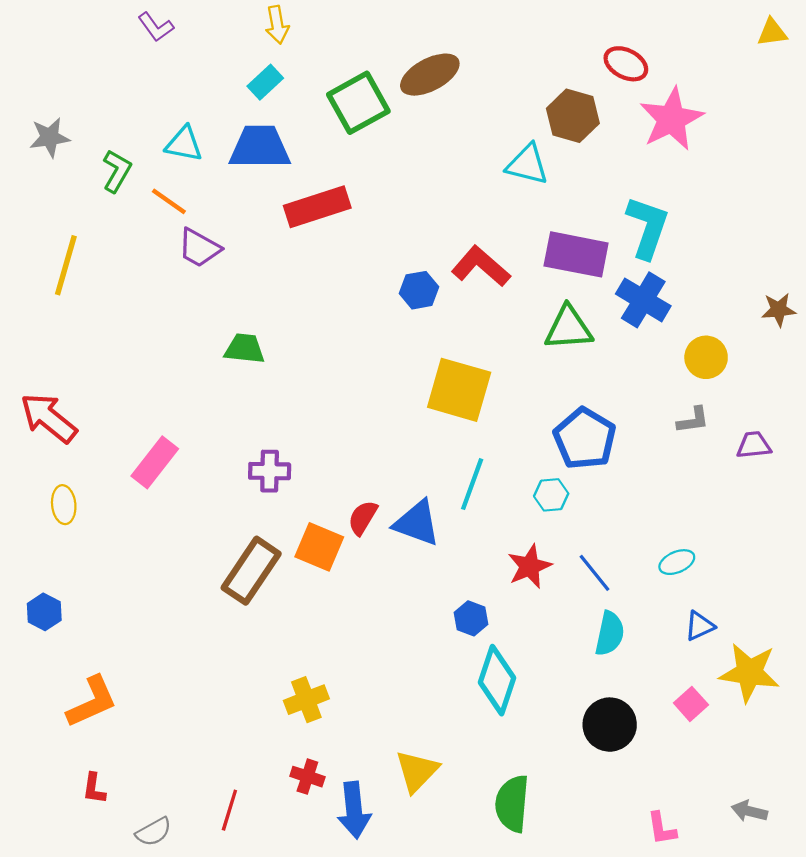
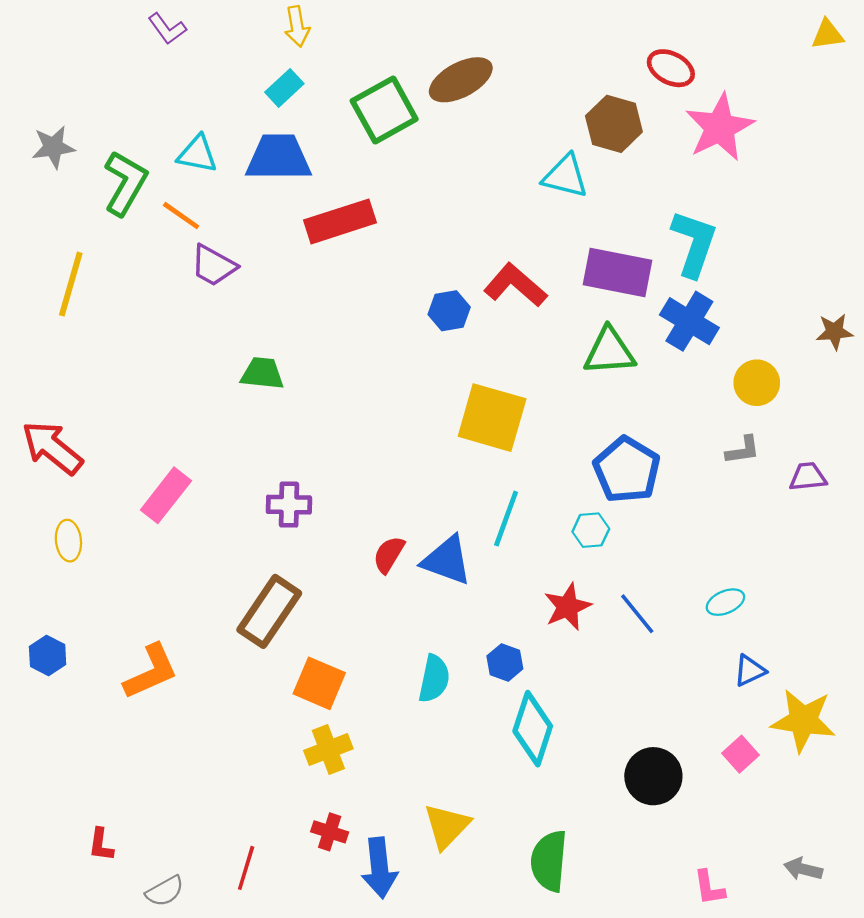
green L-shape: (117, 171) -> (125, 183), size x1.4
orange square: (319, 547) -> (319, 683), moved
cyan semicircle: (610, 634) -> (434, 679), moved
orange L-shape: (92, 702) -> (151, 672), moved

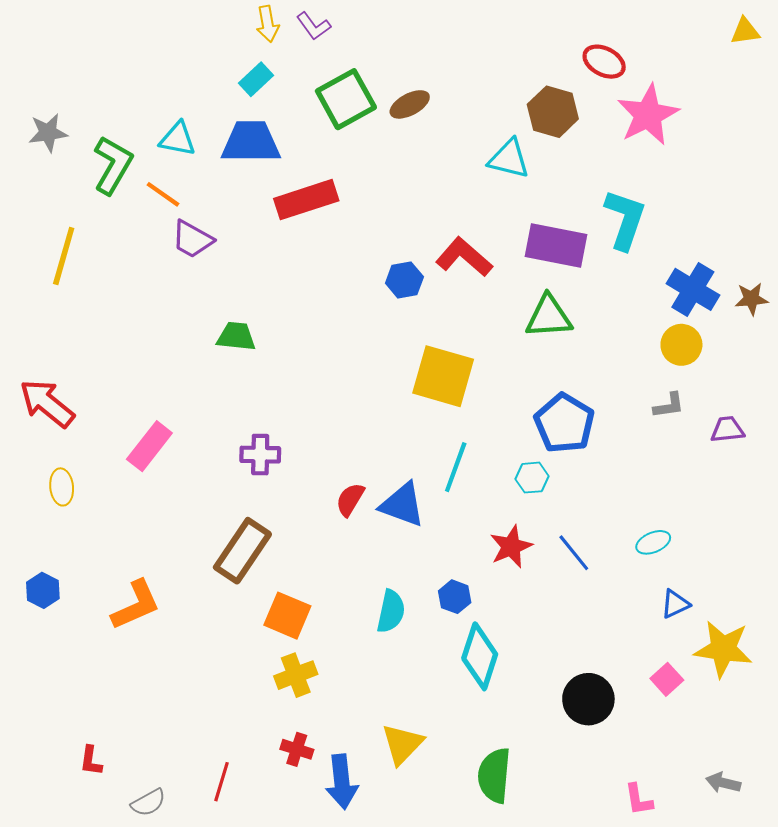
purple L-shape: (167, 29) -> (314, 26), moved
brown ellipse: (461, 80) -> (410, 104), moved, size x0.7
blue cross: (689, 321) -> (693, 289), moved

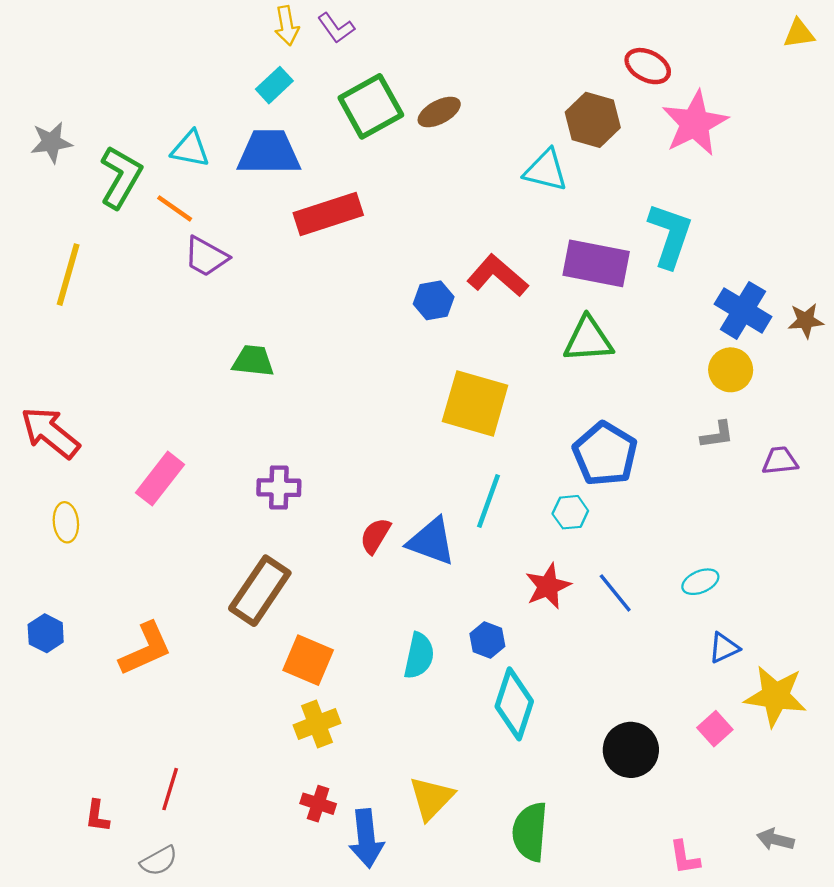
red line: (222, 782) -> (170, 789), moved

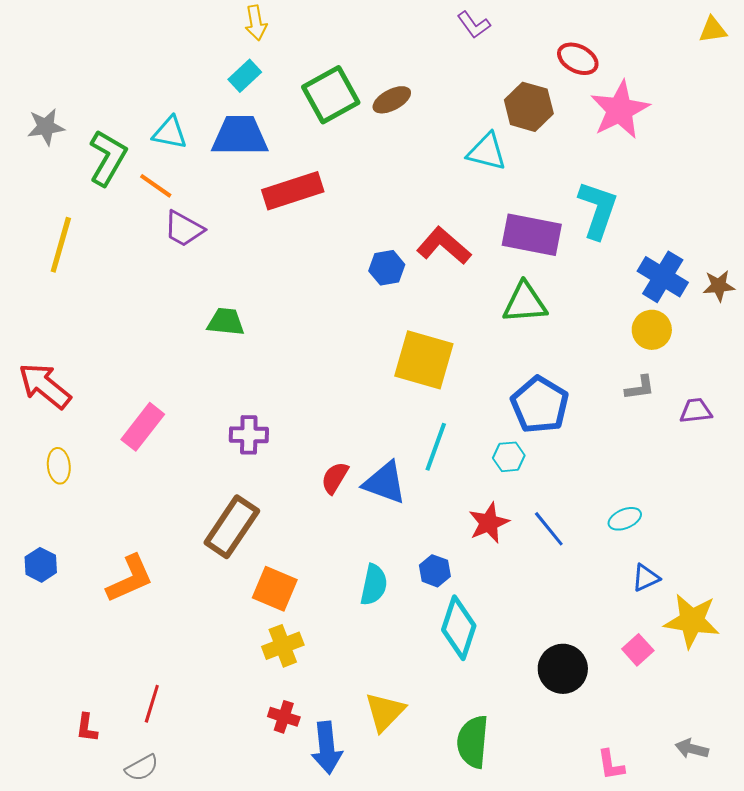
purple L-shape: (336, 28) -> (474, 25), moved

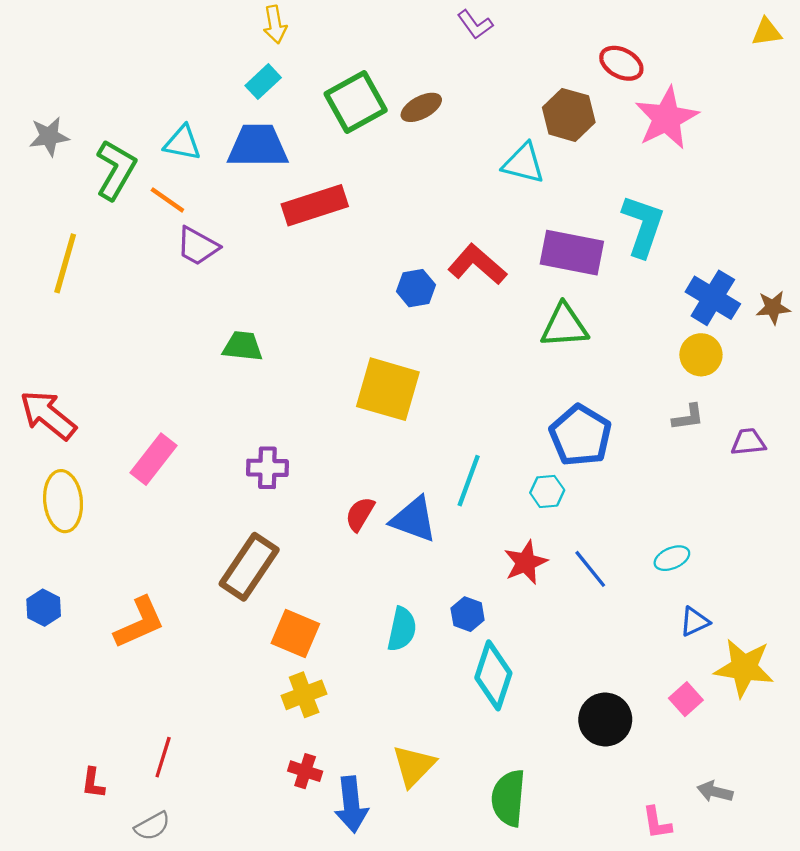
purple L-shape: (474, 25) -> (475, 25), moved
yellow square: (424, 360) -> (388, 389), moved
yellow ellipse: (59, 466) -> (63, 501), size x1.6
gray arrow: (692, 749) -> (715, 792), moved

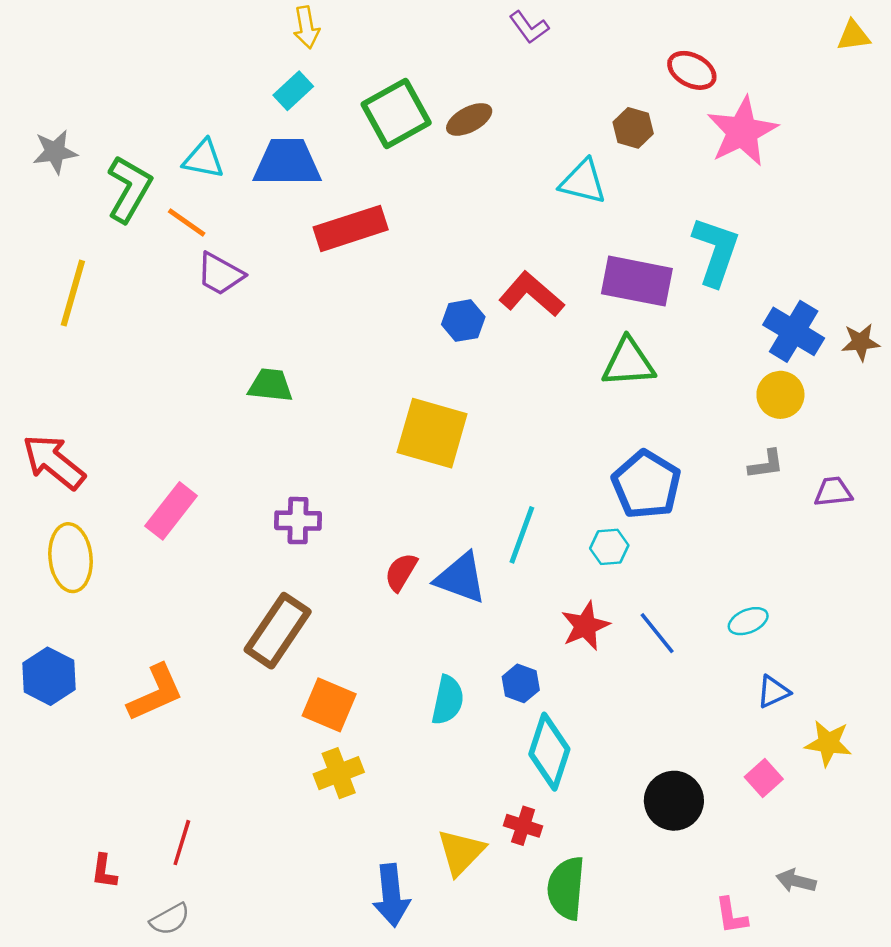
brown hexagon: (569, 115) -> (633, 128), size x0.7
blue hexagon: (44, 608) -> (49, 676), size x1.4
yellow star: (744, 668) -> (828, 743), size x0.7
red cross: (305, 771) -> (523, 826), moved

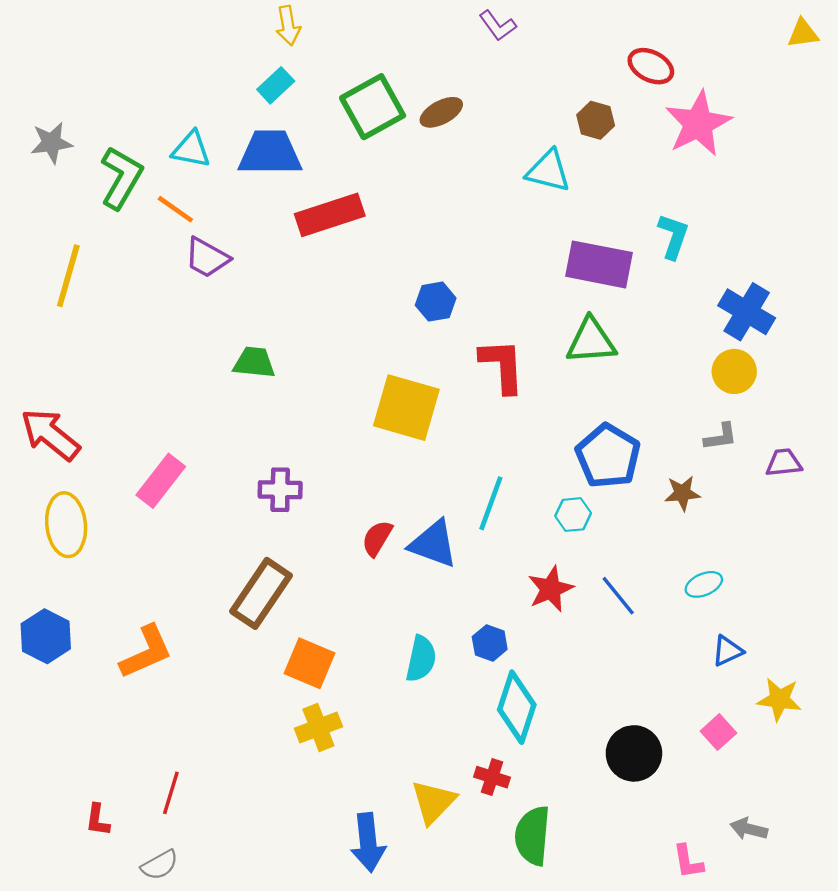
cyan L-shape: (716, 251) -> (673, 236), size x0.7
red L-shape: (531, 294) -> (502, 366), moved, turned 46
brown star: (861, 342) -> (682, 493), moved

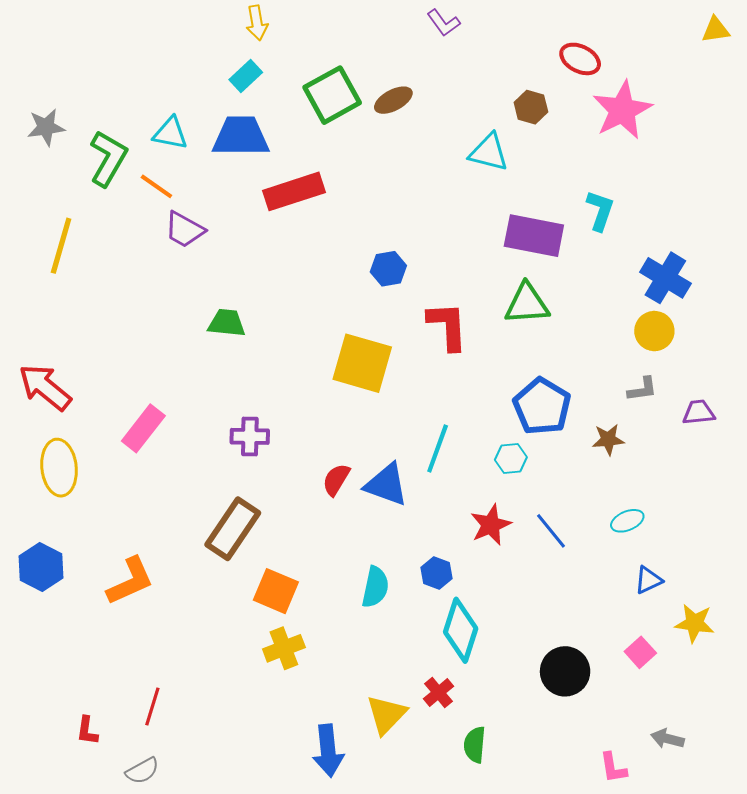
red cross: (492, 777) -> (439, 692), turned 32
green semicircle: (533, 836) -> (475, 745), size x0.7

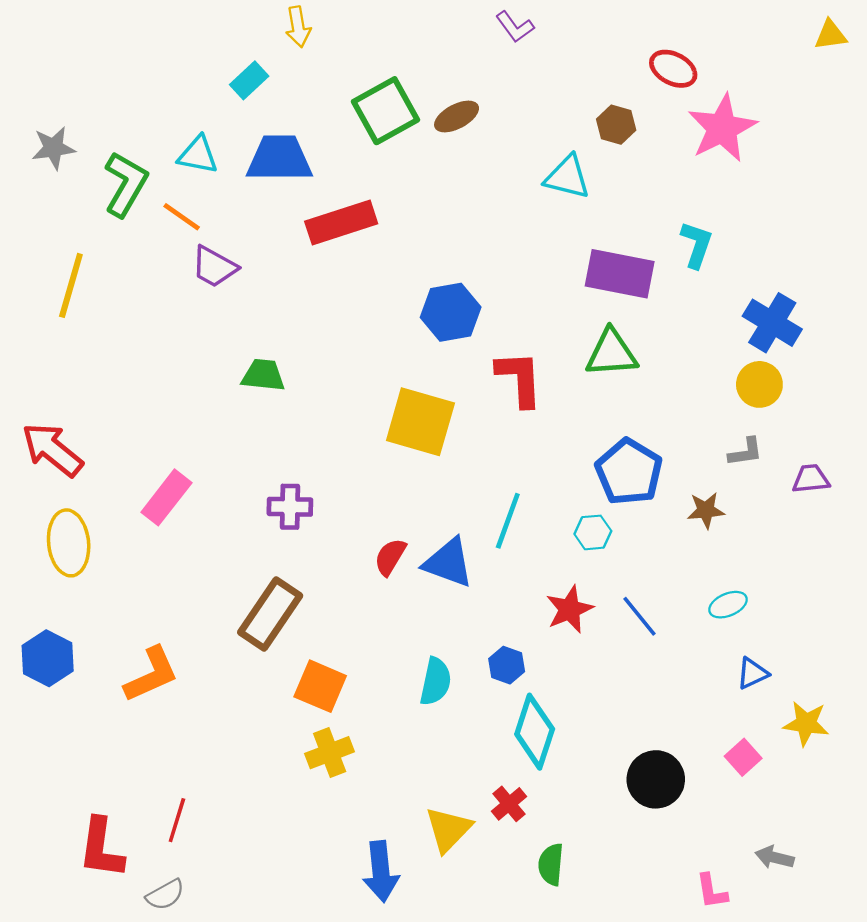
cyan rectangle: (246, 76) -> (249, 80), moved
blue hexagon: (388, 269) -> (451, 312), size x1.4
red L-shape: (87, 731) -> (101, 848), size x1.8

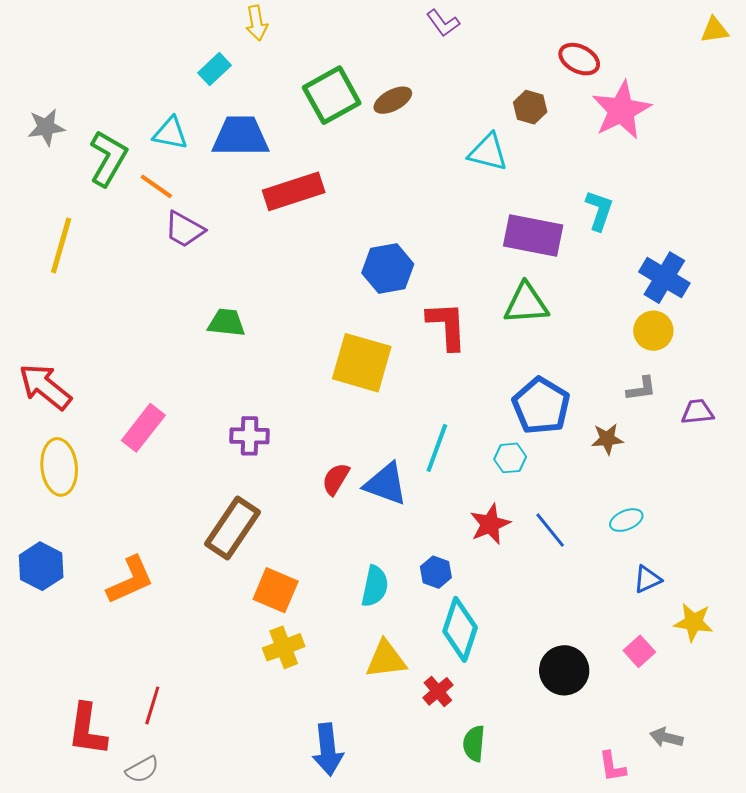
yellow triangle: (448, 829) -> (386, 659), moved, turned 39

